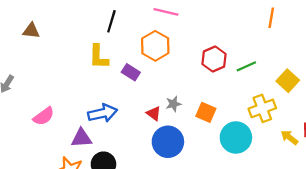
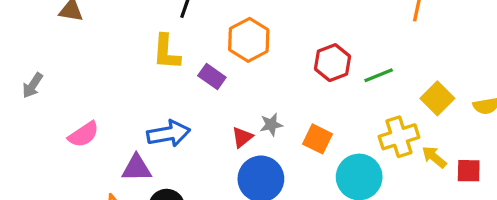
red triangle: (154, 113) -> (242, 137), turned 42
yellow arrow: (289, 137) -> (434, 157), moved

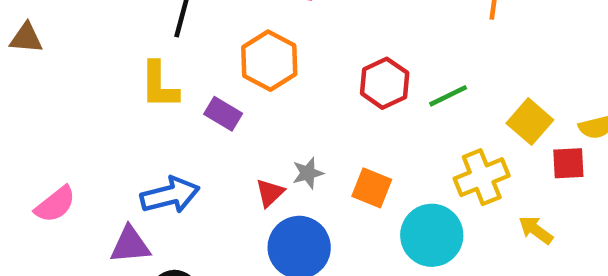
yellow arrow: (434, 157) -> (536, 230), moved
red square: (469, 171) -> (568, 163), moved

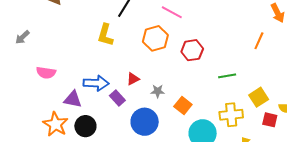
red hexagon: (385, 83) -> (192, 50), moved
purple rectangle: (223, 114) -> (117, 98), moved
red triangle: (270, 193) -> (133, 79), moved
pink semicircle: (55, 204) -> (46, 73), turned 30

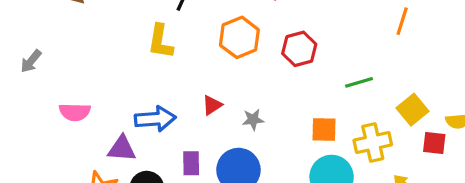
purple rectangle: (117, 98) -> (191, 163), moved, turned 49
orange square: (183, 106) -> (324, 130), moved, turned -30

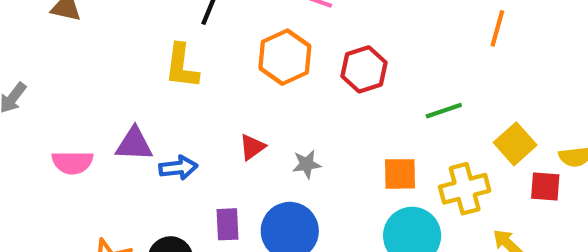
blue arrow: (155, 119) -> (178, 168), size x0.7
purple triangle: (122, 149) -> (134, 144), moved

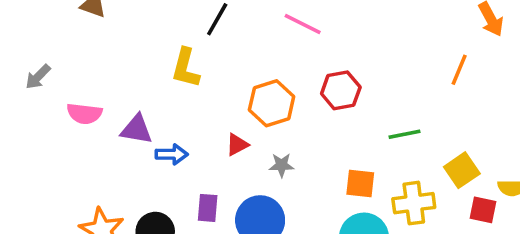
orange hexagon: (285, 57) -> (272, 103), moved
pink semicircle: (73, 162) -> (84, 114), moved

